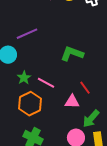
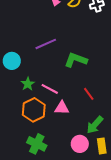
purple line: (27, 34) -> (46, 44), moved
pink triangle: (72, 102) -> (62, 108), moved

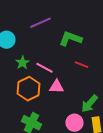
red line: (89, 94) -> (81, 65), moved, turned -32

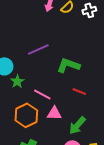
green star: (22, 63) -> (17, 81), moved
green arrow: (89, 104) -> (77, 125), moved

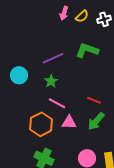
green L-shape: (68, 65) -> (87, 50), moved
green star: (17, 81) -> (51, 81), moved
green arrow: (77, 125) -> (96, 121), moved

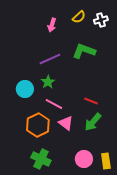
pink arrow: (64, 13) -> (52, 25), moved
cyan circle: (19, 75) -> (25, 89), moved
pink triangle: (69, 122) -> (66, 123), turned 35

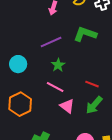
green star: (48, 82) -> (58, 65), moved
cyan circle: (25, 89) -> (18, 64), moved
orange hexagon: (38, 125) -> (20, 104), moved

